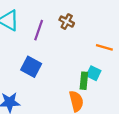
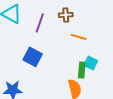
brown cross: (67, 22) -> (66, 15), turned -32
orange line: (104, 47) -> (79, 37), moved

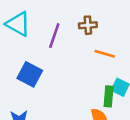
blue square: (33, 57) -> (30, 74), moved

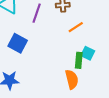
orange line: (105, 54) -> (76, 27), turned -49

